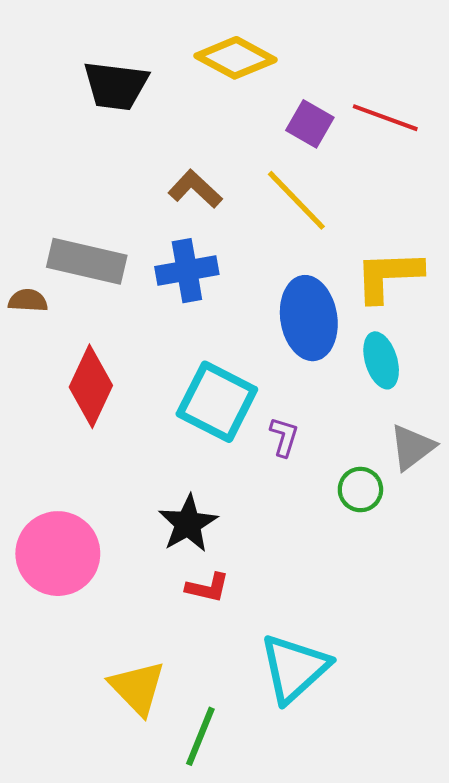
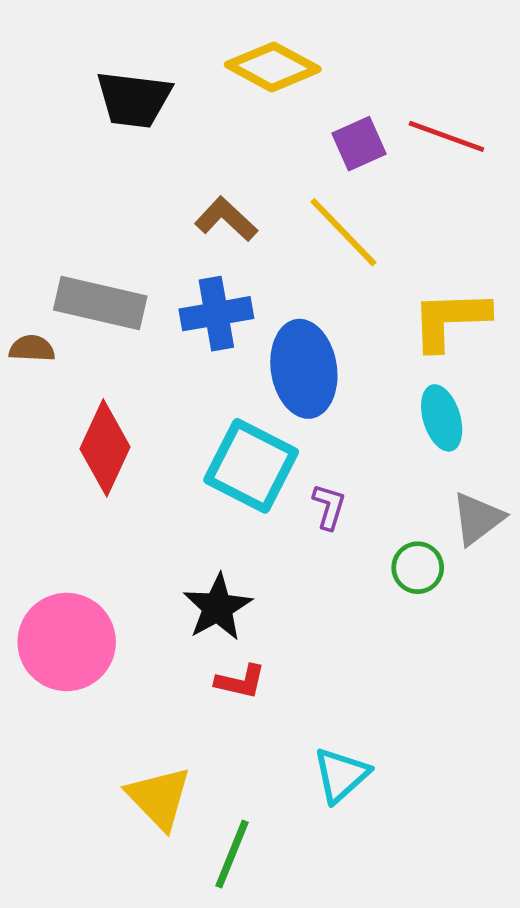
purple square: (310, 124) -> (359, 144), turned 36
blue ellipse: (309, 318) -> (304, 369), moved
cyan triangle: (294, 668) -> (341, 775), size x0.7

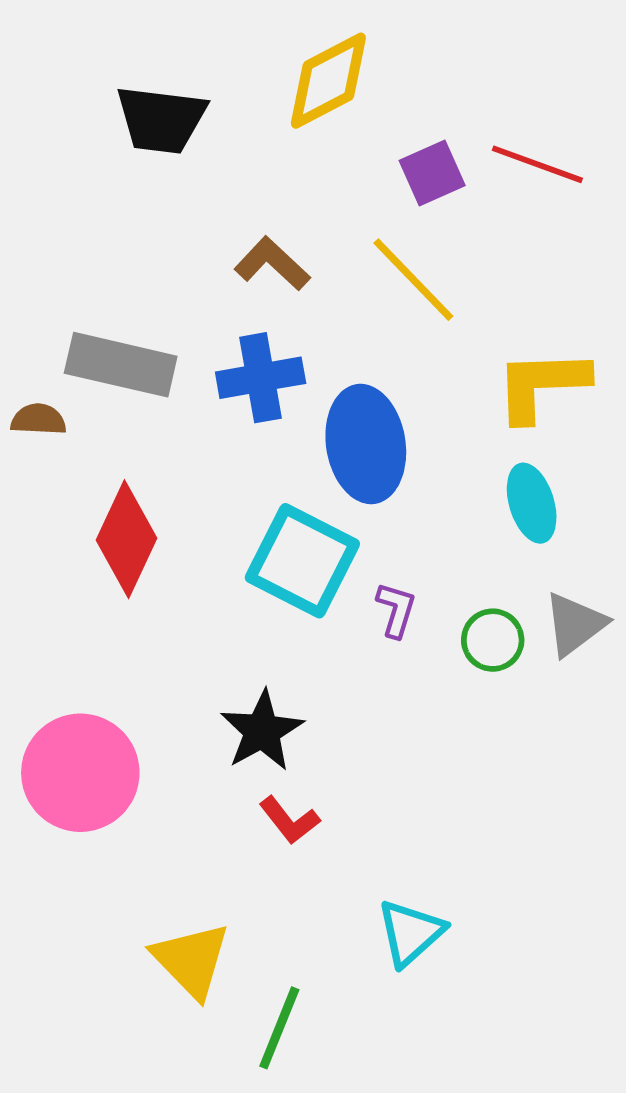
yellow diamond: (273, 67) -> (328, 81), turned -56
green circle: (418, 568) -> (493, 640), moved
red L-shape: (240, 682) -> (289, 820), turned 39

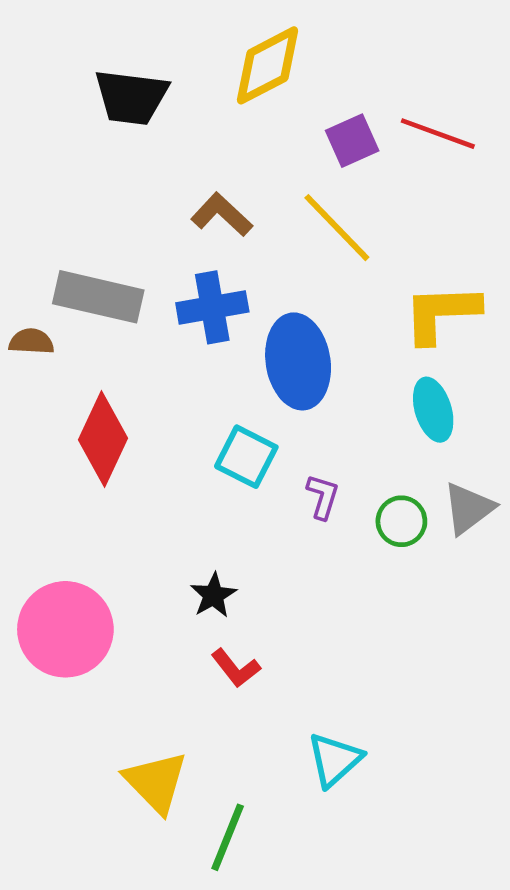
cyan square: (302, 561) -> (246, 457), size x0.7
black star: (262, 731) -> (213, 595), size x0.7

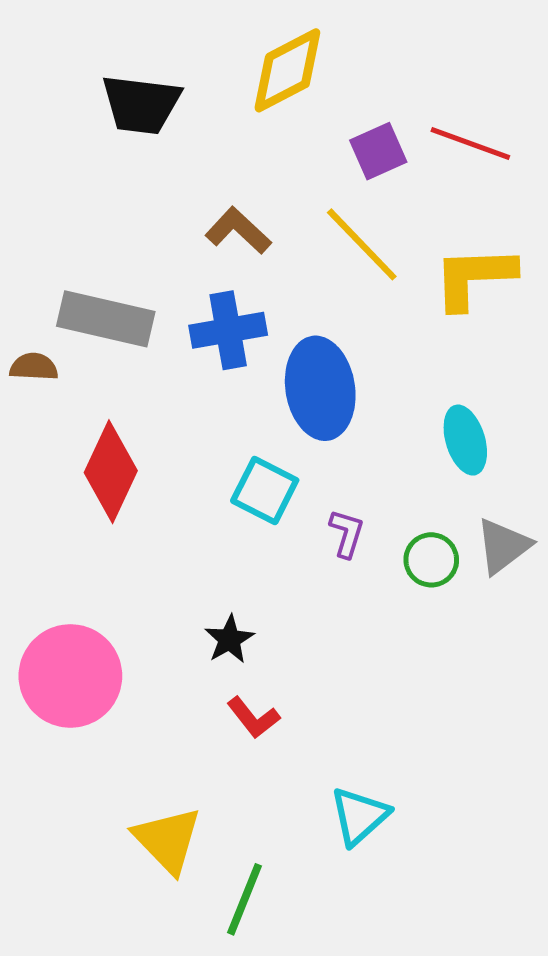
yellow L-shape: (441, 313) -> (474, 277), moved

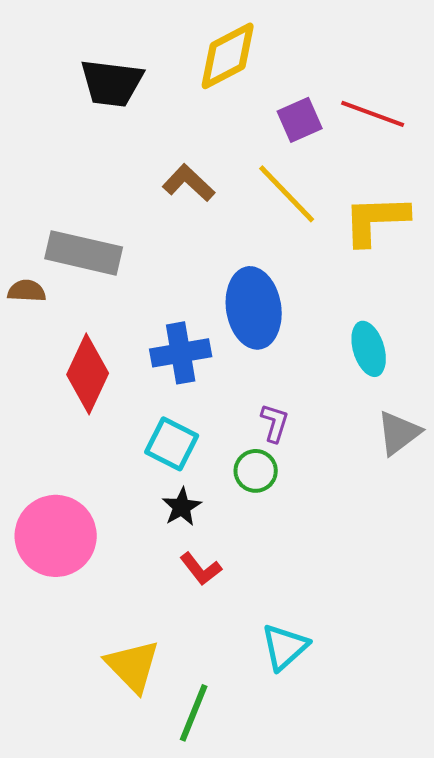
blue cross: (228, 330) -> (181, 353), moved
cyan square: (265, 490) -> (172, 444), moved
green circle: (431, 560) -> (256, 471), moved

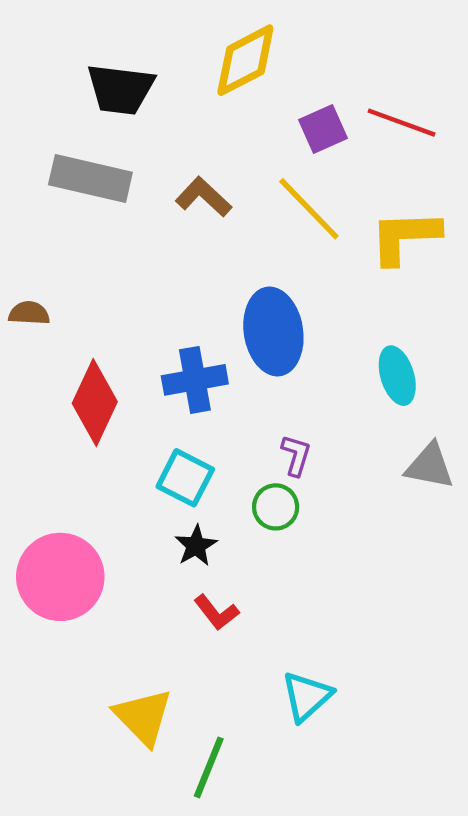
gray rectangle: (84, 253) -> (90, 179), moved
gray triangle: (399, 433) -> (430, 466), turned 48

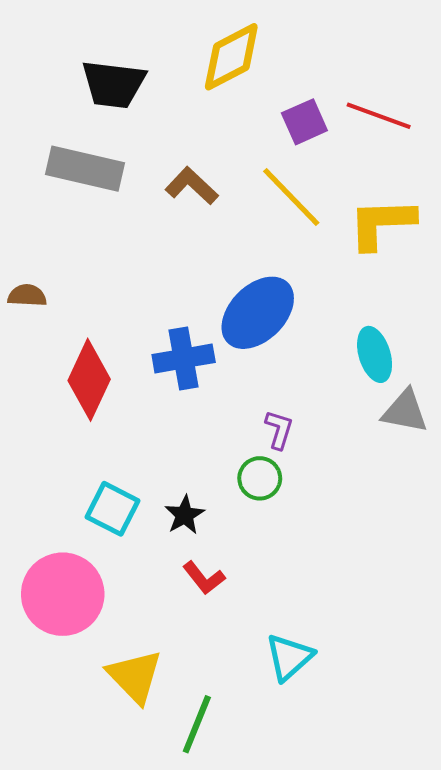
blue ellipse: (273, 331) -> (258, 313), turned 54
gray triangle: (430, 466) -> (405, 411), moved
cyan square: (185, 478) -> (112, 509), moved
pink circle: (60, 577) -> (63, 594), moved

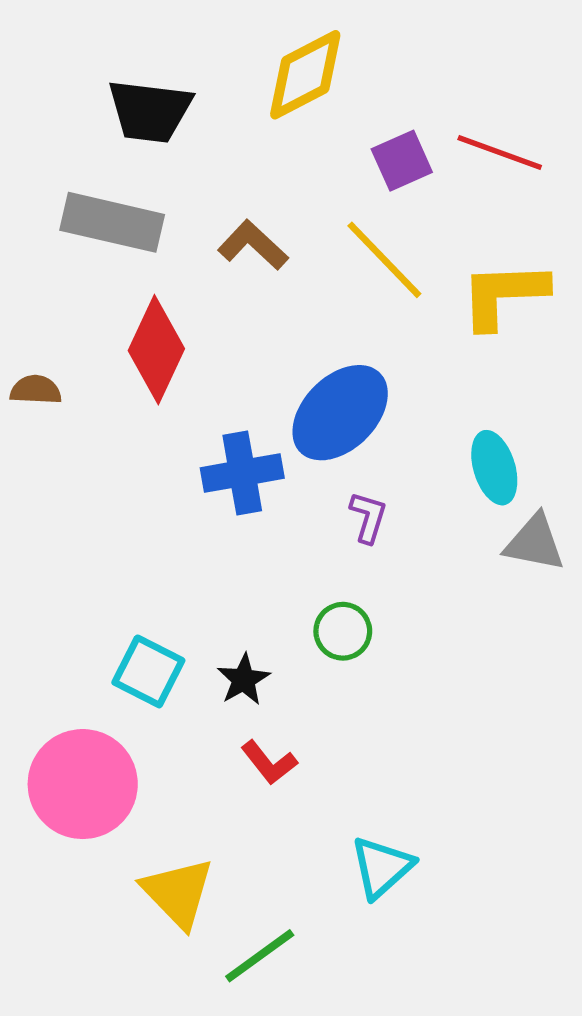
red diamond: (89, 380) -> (156, 350), moved
purple L-shape: (279, 430) -> (368, 517), moved
green line: (197, 724) -> (260, 956), turned 32

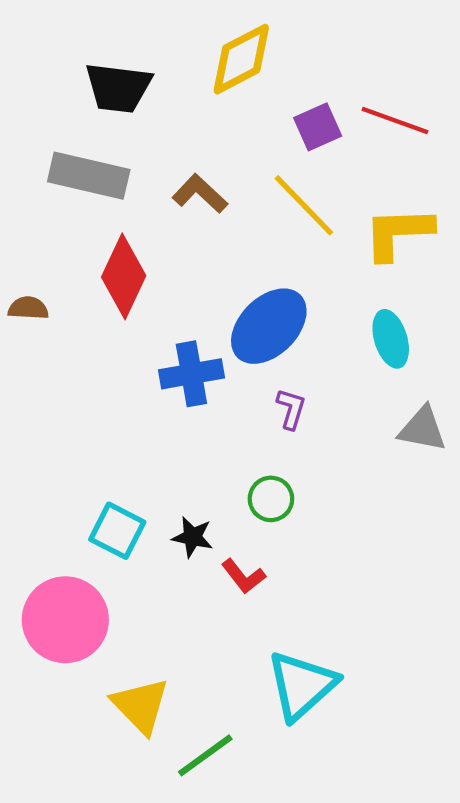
cyan ellipse: (494, 468) -> (391, 339), moved
black star: (244, 679) -> (193, 537), turned -30
red L-shape: (269, 763) -> (243, 576), moved
cyan triangle: (382, 867) -> (302, 685), size x1.4

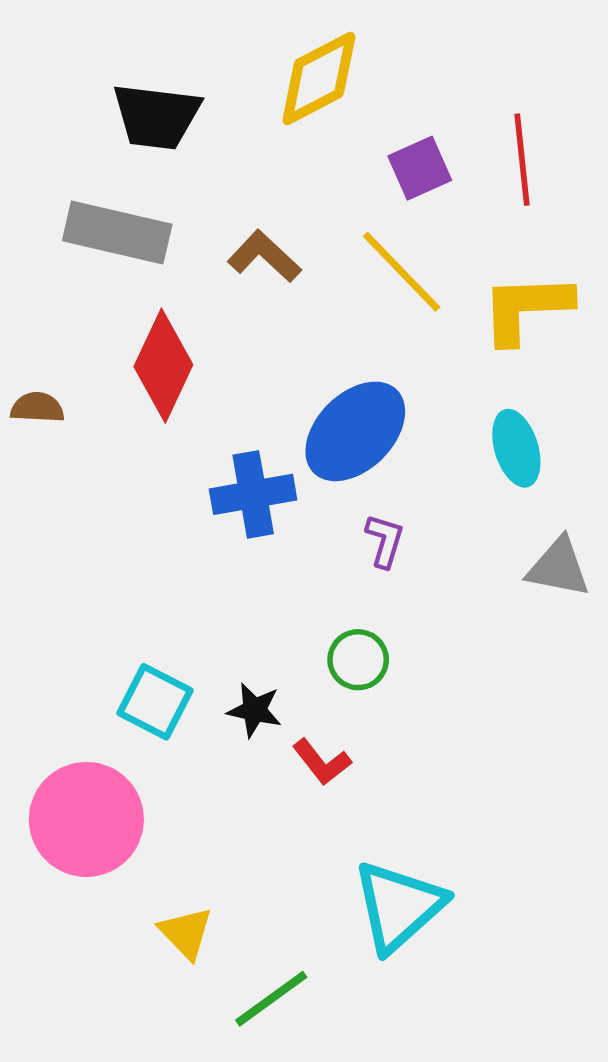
red line: (395, 121) -> (522, 160), turned 64
yellow triangle: (141, 706) -> (186, 933), size x0.7

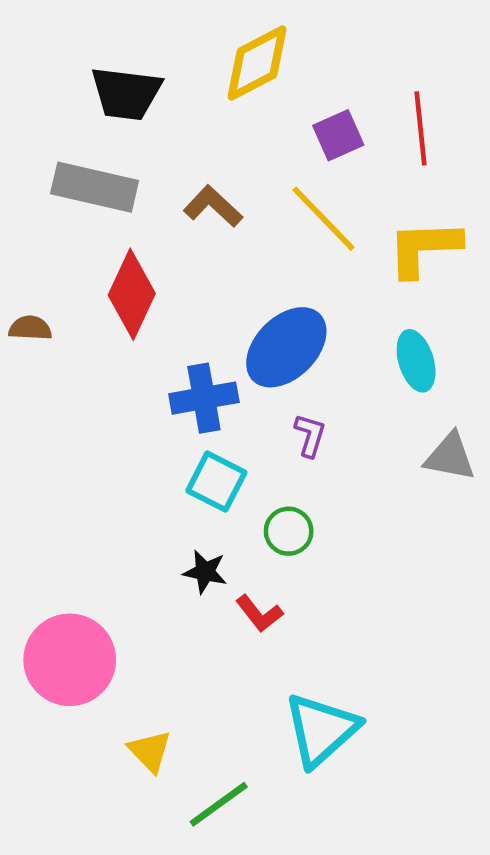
cyan square: (155, 702) -> (216, 482), moved

